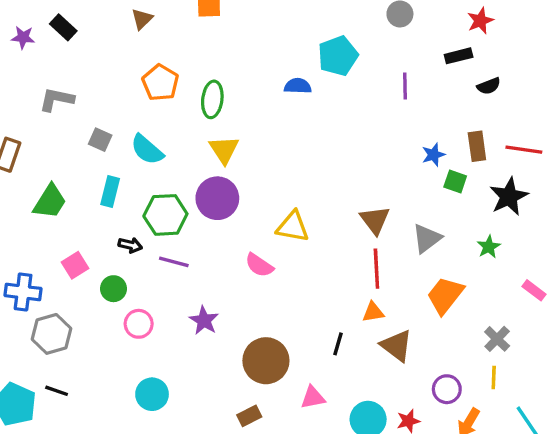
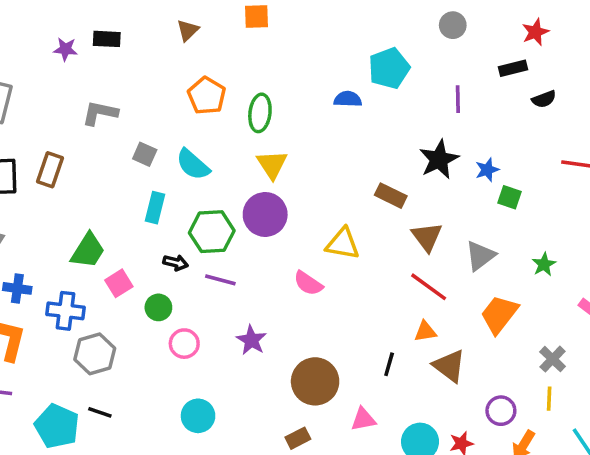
black rectangle: (63, 27) -> (107, 39), turned -40
brown rectangle: (477, 146) -> (391, 196), moved, turned -56
black star: (509, 197) -> (439, 159), moved
green trapezoid: (50, 202) -> (88, 251), moved
red line: (376, 269) -> (429, 287), turned -51

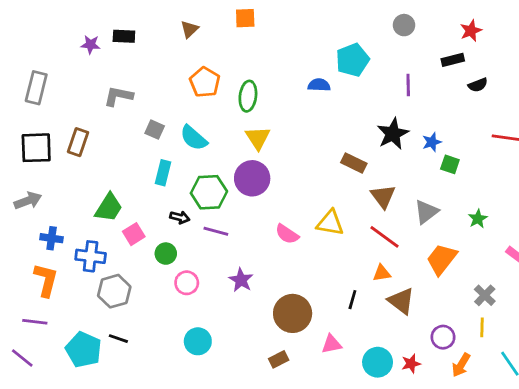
yellow triangle: (343, 244) -> (330, 223), moved

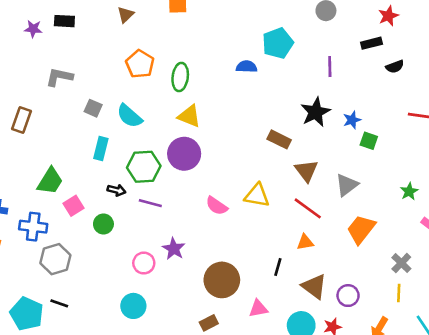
yellow triangle: (258, 138) -> (189, 116), turned -35
green star: (478, 219) -> (409, 191), moved
pink circle: (187, 283) -> (144, 263), moved
brown triangle: (401, 301) -> (314, 286), moved
purple circle: (443, 337) -> (348, 296), moved

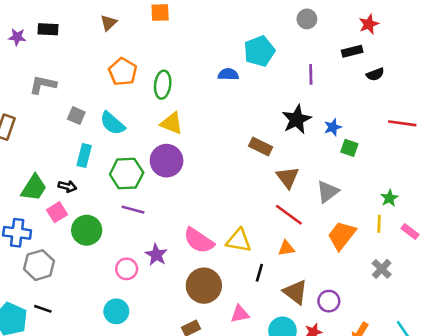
black arrow: (116, 190) -> (67, 186), moved
yellow triangle: (257, 195) -> (239, 241), moved
pink semicircle: (217, 206) -> (199, 241), moved, size x1.4
green circle: (103, 224) -> (87, 230), size x1.5
yellow line: (399, 293) -> (379, 224), moved

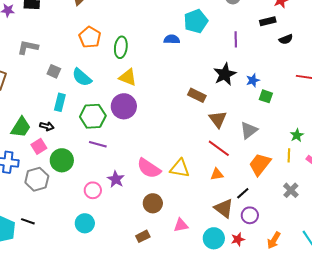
gray hexagon: (39, 265) -> (37, 179), moved
black line: (259, 273) -> (243, 193), moved, turned 32
brown circle: (204, 286) -> (153, 203), size x0.7

